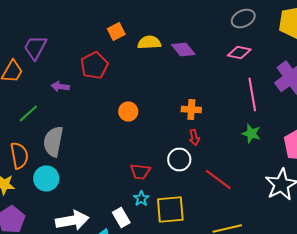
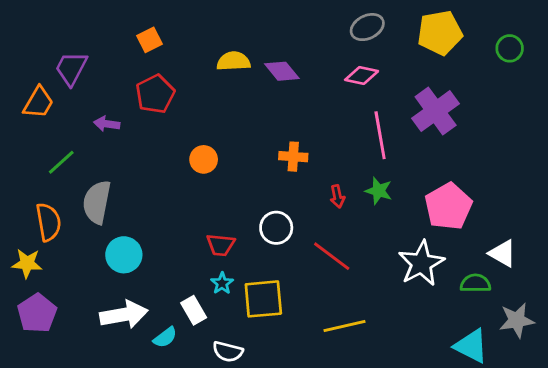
orange square: (116, 32) -> (149, 40), moved
red arrow: (194, 138) -> (337, 196), moved
cyan circle: (46, 178) -> (124, 255), moved

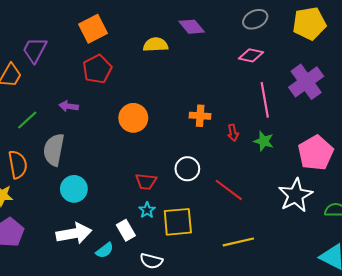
orange square: (149, 40) -> (93, 29), size x1.5
purple diamond: (282, 71) -> (192, 27), moved
purple arrow: (107, 124) -> (69, 106), moved
orange circle: (204, 159) -> (133, 118), size x1.4
red arrow: (337, 196) -> (233, 133), moved

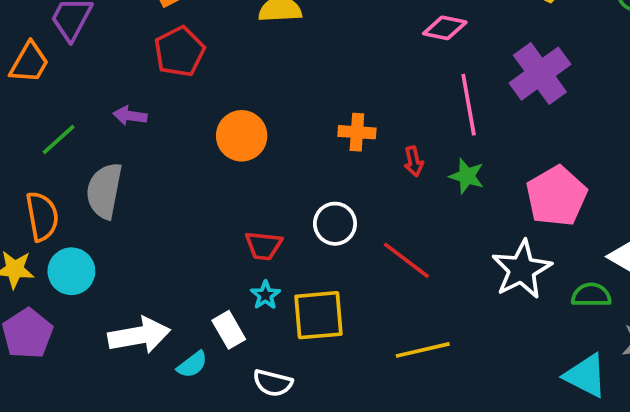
cyan circle: (74, 189) -> (71, 271), moved

